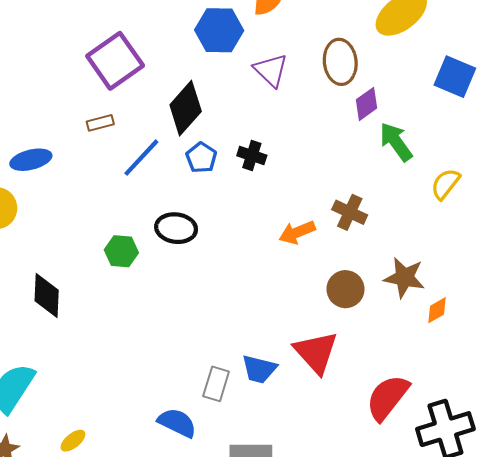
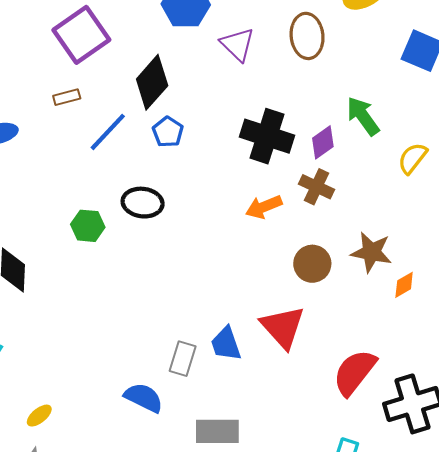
purple diamond: (367, 104) -> (323, 142), moved
black cross: (252, 156) -> (267, 136), moved, size x1.8
blue trapezoid: (259, 369) -> (226, 344), turned 57

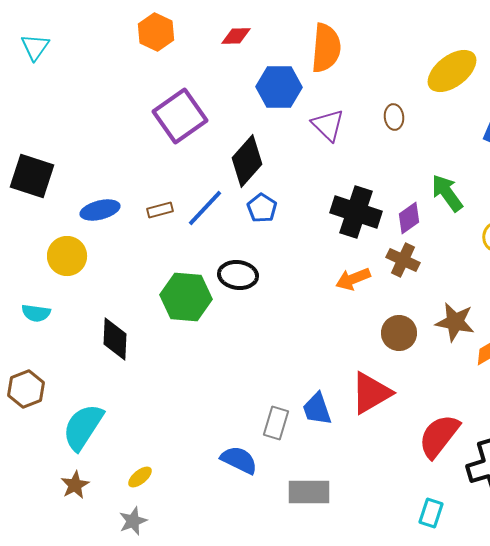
brown ellipse: (307, 36) -> (394, 117), size x0.6
brown rectangle: (67, 97) -> (160, 210), moved
green hexagon: (88, 226) -> (186, 297), size x1.6
red triangle: (283, 327) -> (371, 393), turned 42

